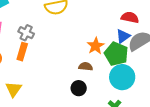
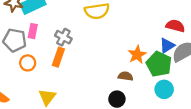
cyan circle: (122, 77) -> (164, 89), size x0.7

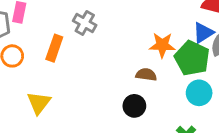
gray cross: (63, 37) -> (85, 23), moved
orange star: (137, 55) -> (162, 45), turned 30

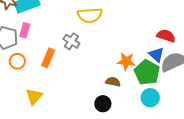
blue triangle: (203, 33) -> (156, 55), turned -49

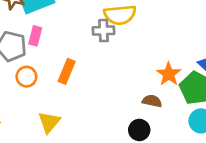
gray cross: (71, 41) -> (104, 31), moved, turned -35
orange star: (126, 61) -> (169, 74), turned 30

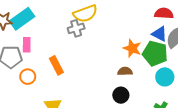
orange rectangle: (67, 71) -> (56, 65), turned -36

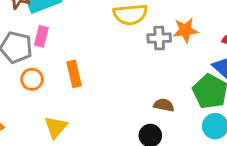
gray cross: (76, 28) -> (159, 38), moved
orange star: (132, 48) -> (185, 30), moved, turned 30

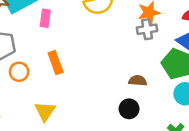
pink rectangle: (41, 36) -> (45, 18), moved
gray cross: (159, 38) -> (147, 29), moved

